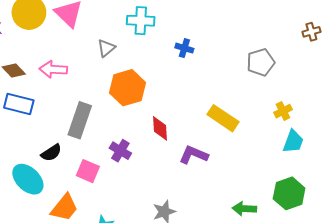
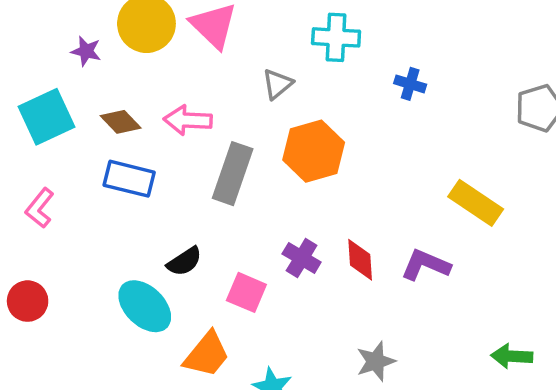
gray rectangle: (80, 120) -> (233, 174), moved
red diamond: (160, 128) -> (360, 260), moved

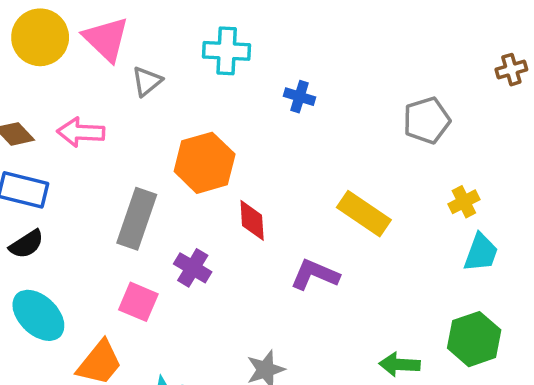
gray triangle: (277, 84) -> (147, 81), moved
gray rectangle: (233, 174) -> (137, 219), moved
red diamond: (360, 260) -> (252, 220), moved
black semicircle: (184, 261) -> (27, 244), moved

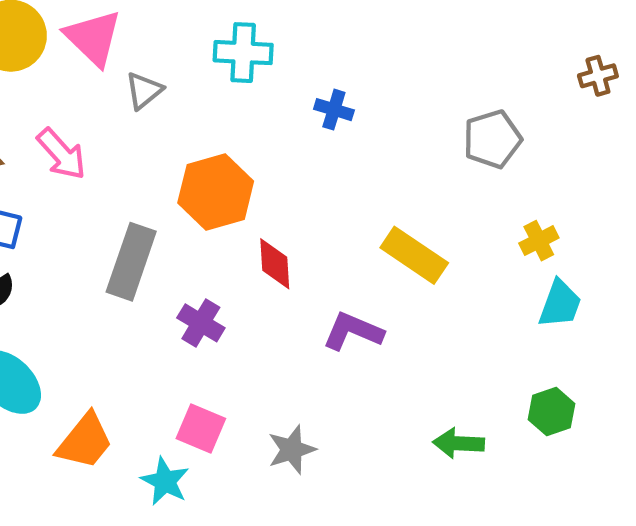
pink arrow: (81, 132) -> (61, 154), turned -135
pink square: (138, 302) -> (201, 428), moved
green hexagon: (474, 339) -> (551, 412), size x0.7

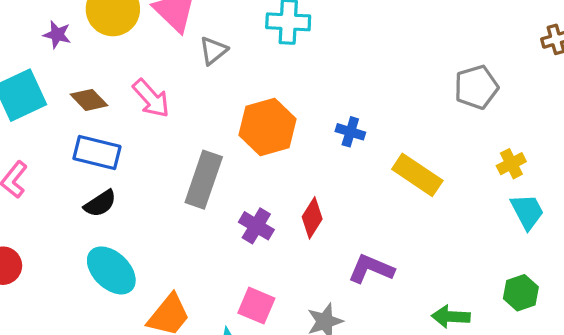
blue cross: (334, 110) -> (350, 132), moved
red diamond: (275, 264) -> (312, 218), moved, turned 36
cyan trapezoid: (560, 304) -> (527, 211), turned -48
purple L-shape: (353, 331) -> (371, 269), moved

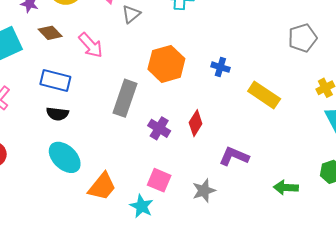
brown diamond: (89, 100) -> (50, 33), moved
black semicircle: (100, 204) -> (57, 114), turned 40

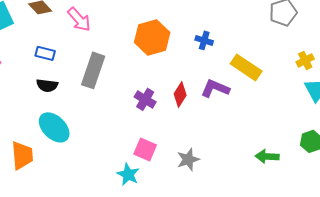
blue rectangle: (55, 81) -> (45, 53), size x0.7
gray rectangle: (125, 98) -> (93, 70), moved
purple L-shape: (234, 156) -> (215, 88), moved
orange trapezoid: (102, 186) -> (22, 155), moved, turned -44

